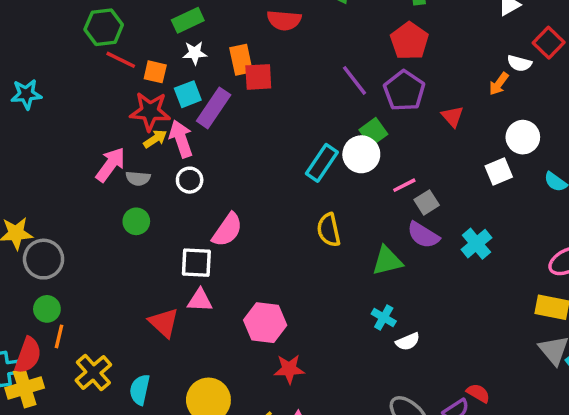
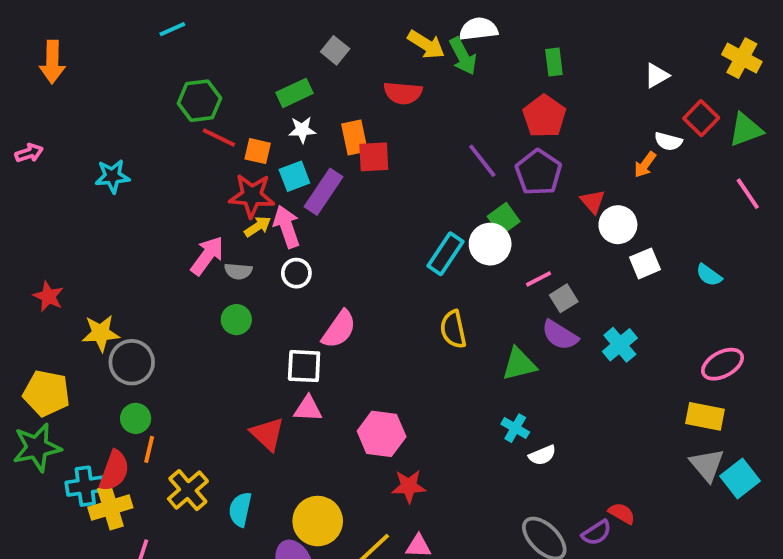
white circle: (523, 137) -> (618, 225), moved

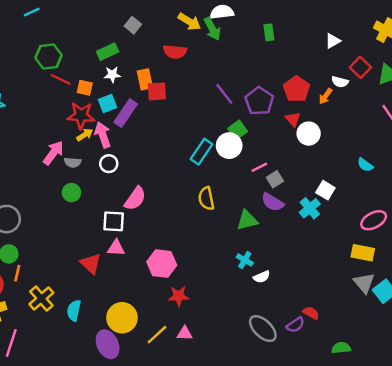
red pentagon: (544, 116) -> (297, 89), moved
white square: (645, 263) -> (325, 190), moved, turned -36

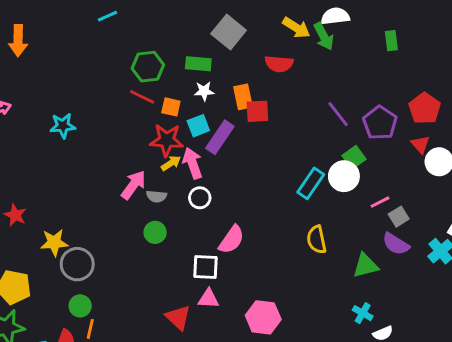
gray square: (133, 25) -> (229, 32), size x1.6
green rectangle: (108, 52) -> (198, 64), turned 30
green hexagon: (49, 57) -> (148, 67), moved

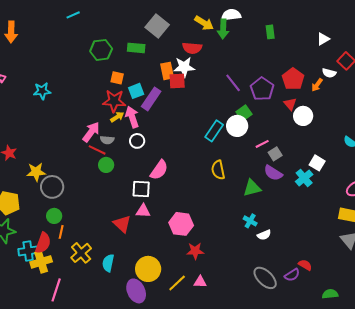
green arrow: (324, 36) -> (223, 29), turned 30
white star: (204, 91) -> (184, 67), moved, size x1.5
red line: (142, 97) -> (97, 150), moved

